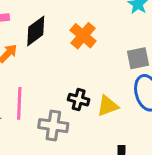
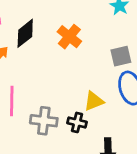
black cross: (79, 100) -> (77, 122), moved

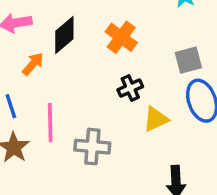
black cross: (77, 122) -> (130, 88), moved, turned -36

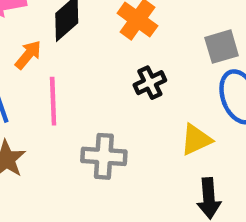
yellow triangle: (156, 119) -> (196, 140), moved
pink line: (50, 123) -> (53, 101), moved

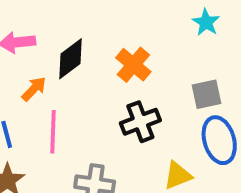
black cross: (150, 83) -> (140, 122), size x1.4

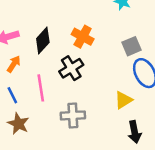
orange arrow: (34, 89) -> (14, 64), moved
black cross: (140, 122) -> (71, 68), moved

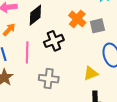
orange cross: (83, 37) -> (77, 19), moved
gray square: (132, 46) -> (97, 26), moved

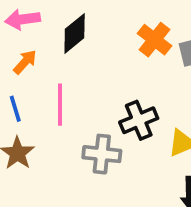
black cross: (54, 41) -> (139, 120), moved

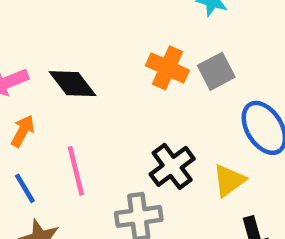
black diamond: (75, 34) -> (72, 84), turned -75

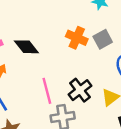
pink line: (76, 171) -> (47, 91), moved

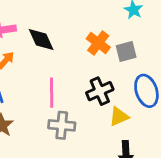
black cross: (80, 90) -> (100, 91), moved

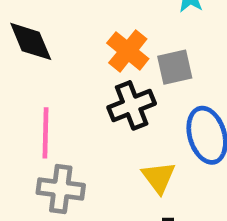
black cross: (100, 91) -> (132, 105), moved
yellow triangle: (119, 117) -> (159, 177), turned -45

